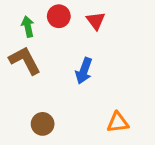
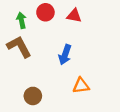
red triangle: (96, 21) -> (74, 16), turned -42
orange triangle: (118, 122) -> (81, 86), moved

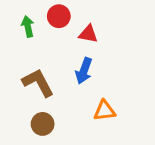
red triangle: (74, 16) -> (88, 34), moved
brown L-shape: (19, 47) -> (38, 83), moved

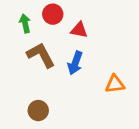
brown L-shape: (38, 83) -> (41, 55), moved
orange triangle: (105, 111) -> (115, 84), moved

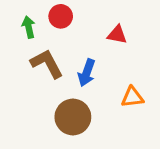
red triangle: (79, 30) -> (117, 35), moved
brown circle: (38, 111) -> (73, 117), moved, size x1.5

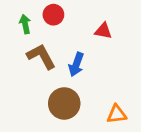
orange triangle: (132, 97) -> (117, 114), moved

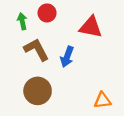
red triangle: (103, 31) -> (91, 27), size x1.5
brown circle: (64, 103) -> (38, 91), moved

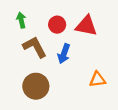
red circle: (47, 13) -> (57, 25), moved
orange triangle: (103, 100) -> (97, 79), moved

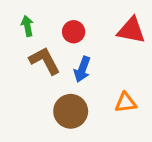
red triangle: (86, 26) -> (131, 30), moved
brown circle: (36, 86) -> (71, 111), moved

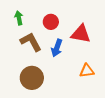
red triangle: (131, 30) -> (81, 34), moved
brown circle: (71, 111) -> (32, 78), moved

